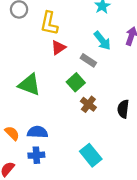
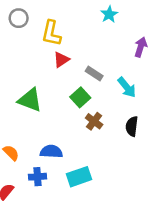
cyan arrow: (102, 41) -> (127, 87), moved
blue semicircle: (38, 132) -> (51, 151), moved
cyan rectangle: (91, 155) -> (79, 177), moved, turned -70

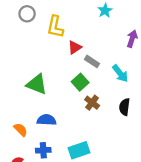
red triangle: (61, 60) -> (75, 47), moved
blue semicircle: (51, 151) -> (47, 120), moved

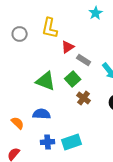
gray circle: (27, 14) -> (20, 34), moved
green triangle: (37, 84) -> (46, 81), moved
blue cross: (43, 150) -> (48, 142), moved

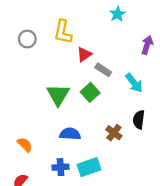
green triangle: (46, 81) -> (58, 95), turned 40
brown cross: (84, 98) -> (114, 133), moved
blue semicircle: (42, 114) -> (70, 134), moved

